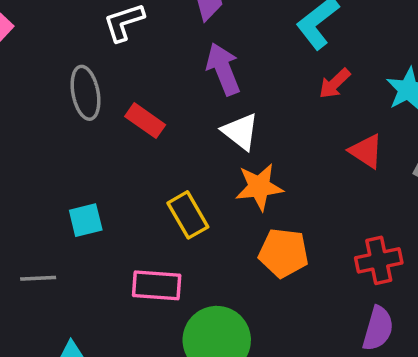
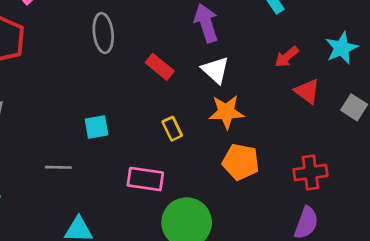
red arrow: (335, 83) -> (287, 57), moved
red rectangle: (145, 121) -> (160, 67), moved
yellow rectangle: (188, 215) -> (172, 129), size x0.7

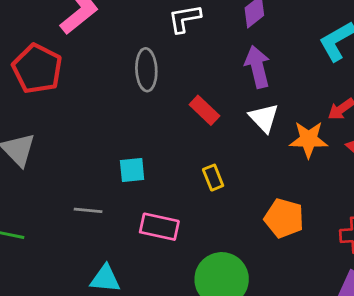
orange star: (226, 112) -> (309, 139), moved
pink rectangle: (145, 179) -> (159, 227), moved

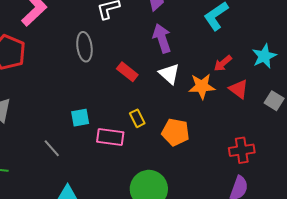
gray line: (88, 210) -> (52, 148), turned 48
orange pentagon: (284, 218) -> (176, 132), moved
pink rectangle: (159, 227) -> (110, 137), moved

